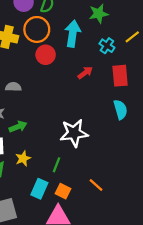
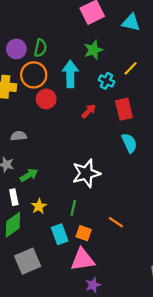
cyan rectangle: (39, 189) -> (60, 234), turned -36

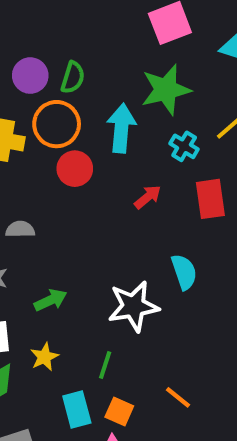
green star: (93, 50) -> (166, 90), size x1.4
cyan semicircle: (129, 143) -> (184, 272), moved
green arrow: (29, 175) -> (50, 300), moved

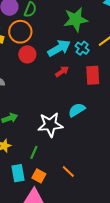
cyan arrow: (121, 128) -> (59, 48), moved, turned 50
cyan semicircle: (184, 272) -> (77, 110), turned -108

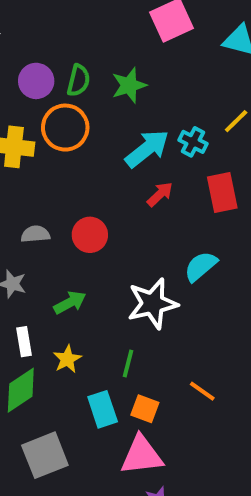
green star: (76, 20) -> (129, 85), moved, size x0.7
red circle: (27, 54) -> (90, 235), moved

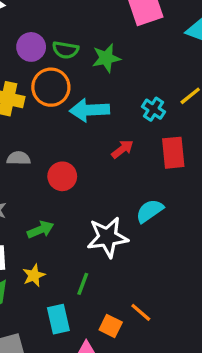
green semicircle: (78, 80) -> (65, 50), turned 80
cyan arrow: (147, 149) -> (89, 110), moved, turned -150
gray semicircle: (35, 234) -> (19, 158), moved
orange square: (145, 409) -> (111, 326), moved

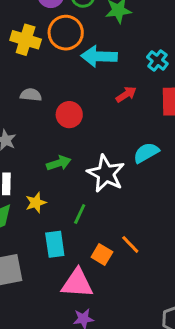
green arrow: (40, 230) -> (59, 163), moved
white star: (108, 237) -> (106, 173), turned 30

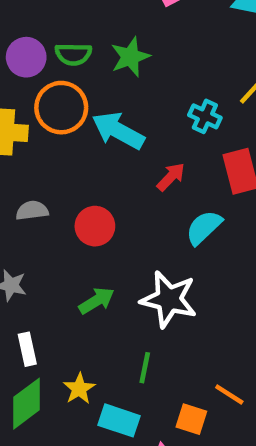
cyan arrow: (99, 56) -> (118, 131), turned 40
cyan semicircle: (146, 153) -> (204, 227), moved
yellow star: (36, 203) -> (79, 389), moved
cyan rectangle: (55, 244) -> (119, 420), turned -50

